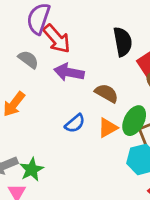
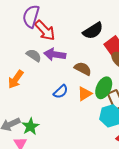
black semicircle: (123, 42) -> (93, 31), turned 70
gray semicircle: (28, 59) -> (34, 55), moved

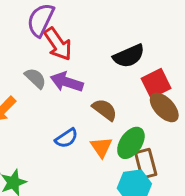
orange triangle: (85, 94) -> (101, 147), turned -42

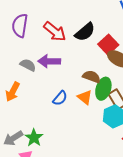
red arrow: (58, 44) -> (55, 32), moved
brown semicircle: (105, 110) -> (92, 77), moved

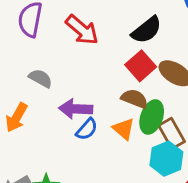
black semicircle: (85, 32) -> (146, 30), moved
red square: (108, 45) -> (141, 66), moved
purple arrow: (49, 61) -> (76, 109), moved

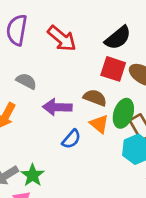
red square: (141, 66) -> (113, 69), turned -30
brown semicircle: (135, 99) -> (95, 98), moved
blue semicircle: (87, 129) -> (71, 139), moved

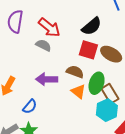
gray semicircle: (26, 81) -> (43, 45), moved
blue semicircle: (71, 139) -> (30, 107), moved

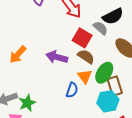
gray semicircle: (43, 45) -> (100, 28), moved
red square: (88, 50) -> (82, 38), moved
blue semicircle: (30, 107) -> (72, 90), moved, turned -35

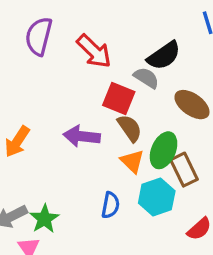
brown semicircle: (86, 56) -> (130, 128), turned 30
blue semicircle: (72, 90) -> (110, 205), moved
cyan hexagon: (108, 101) -> (157, 197), moved

